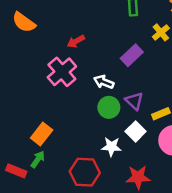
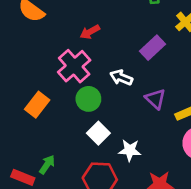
green circle: (109, 107) -> (88, 99), moved
white square: (136, 131) -> (98, 133), moved
orange rectangle: (42, 134) -> (37, 105), moved

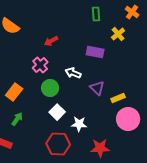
purple rectangle: (153, 48) -> (95, 52), turned 54
pink cross: (74, 66) -> (40, 65), size x0.7
green arrow: (47, 165) -> (17, 119), moved

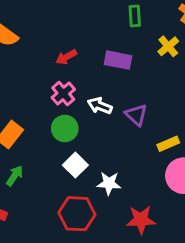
purple rectangle: (95, 52) -> (118, 60), moved
pink cross: (40, 65) -> (63, 94), moved
purple triangle: (97, 88) -> (136, 115), moved

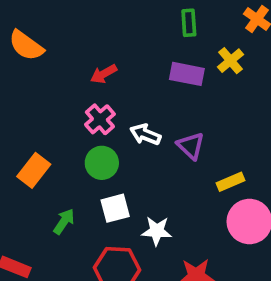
purple rectangle: (118, 60) -> (187, 74), moved
white square: (75, 165) -> (115, 208), turned 30
green arrow: (15, 176) -> (64, 221), moved

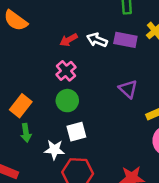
white arrow: (145, 134) -> (97, 40), moved
green arrow: (64, 221) -> (26, 133), moved, turned 138
white star: (157, 231) -> (54, 150), moved

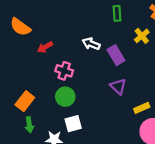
red arrow: (69, 40) -> (45, 47), moved
purple rectangle: (125, 40) -> (116, 55), moved, turned 48
pink cross: (66, 71) -> (64, 71), turned -30

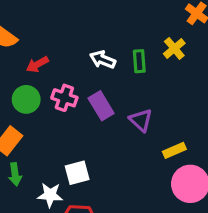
green rectangle: (117, 13) -> (139, 61), moved
purple rectangle: (116, 55) -> (101, 106), moved
green circle: (65, 97) -> (26, 99), moved

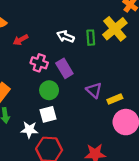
yellow cross: (174, 48) -> (115, 29), size x1.6
green circle: (26, 99) -> (49, 90), moved
purple triangle: (141, 120) -> (94, 90), moved

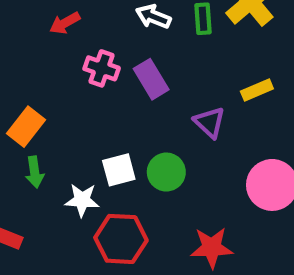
green circle: (49, 90) -> (166, 172), moved
yellow rectangle: (115, 99) -> (257, 90), moved

